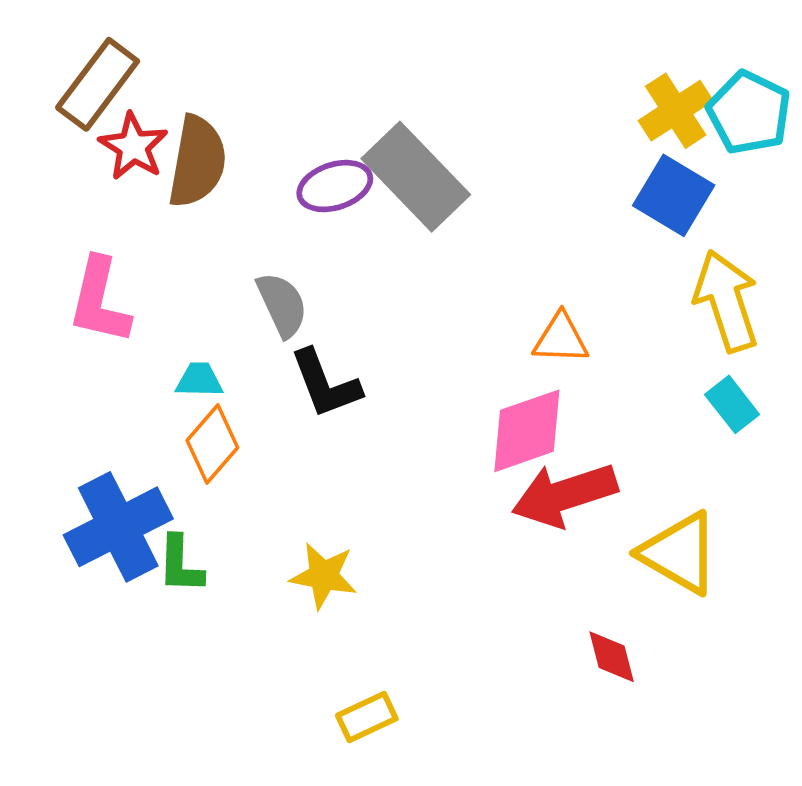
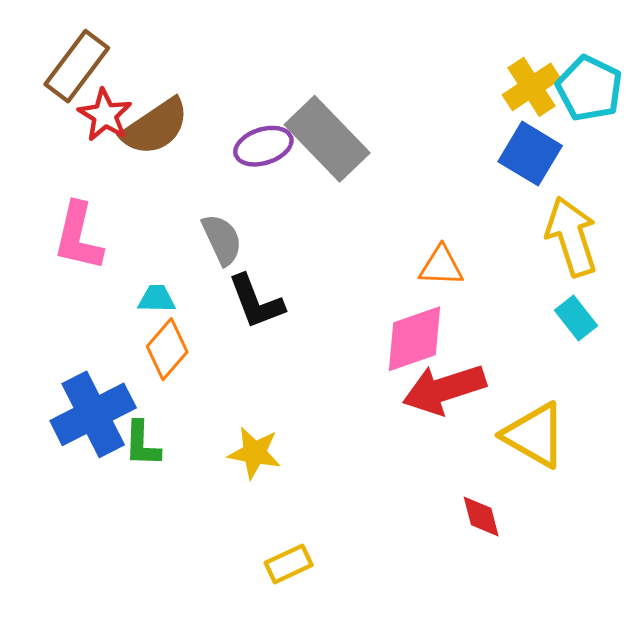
brown semicircle: (197, 162) -> (155, 127), turned 46

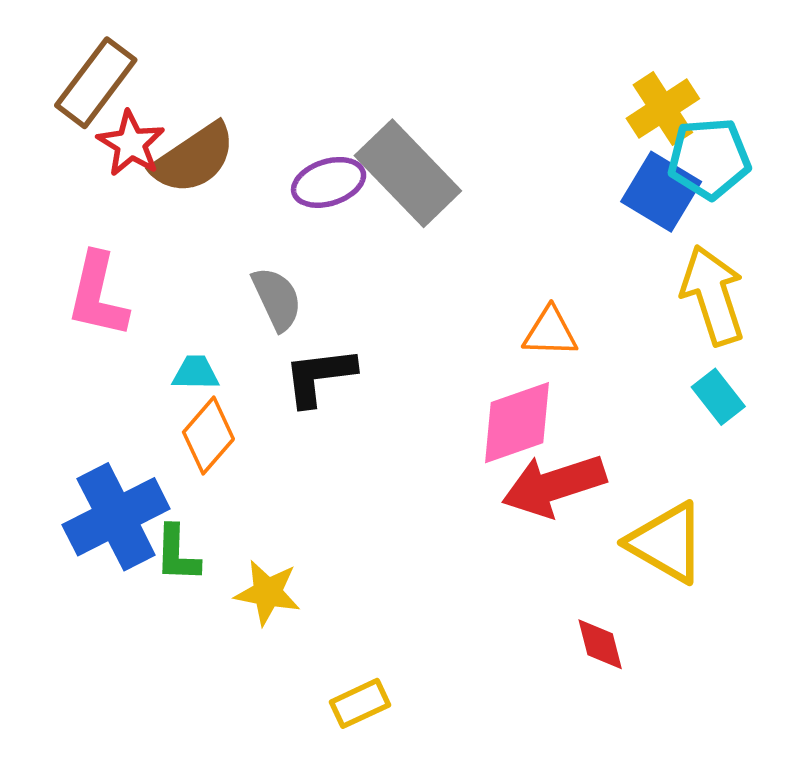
cyan pentagon: (589, 88) -> (709, 158), moved, turned -30
black L-shape: (256, 302) -> (319, 376), turned 104
yellow star: (255, 453) -> (268, 593), moved

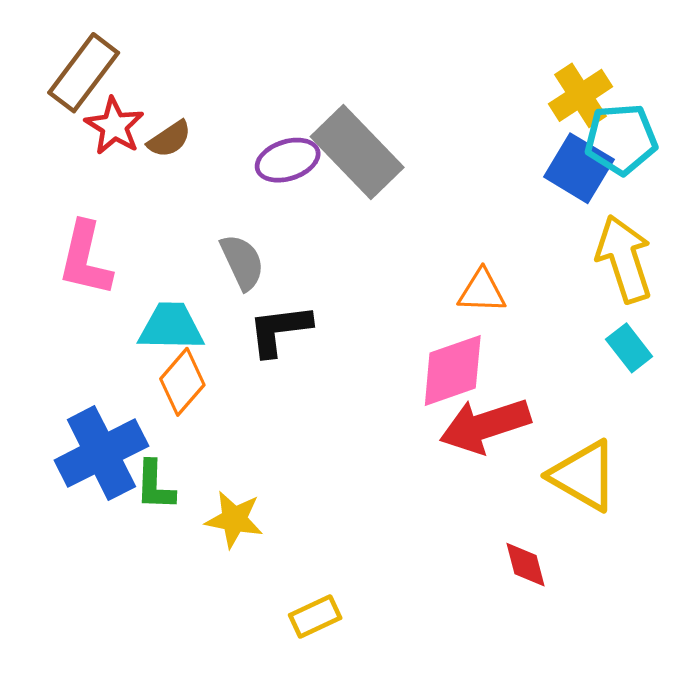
brown semicircle: (194, 158) -> (169, 139), size x0.6
cyan trapezoid: (196, 373) -> (171, 327), size x1.6

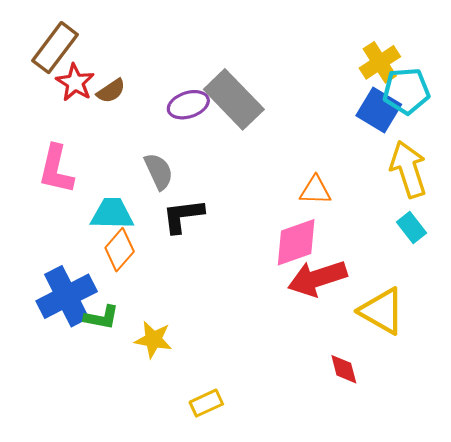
green L-shape: (155, 485) -> (102, 317), turned -81

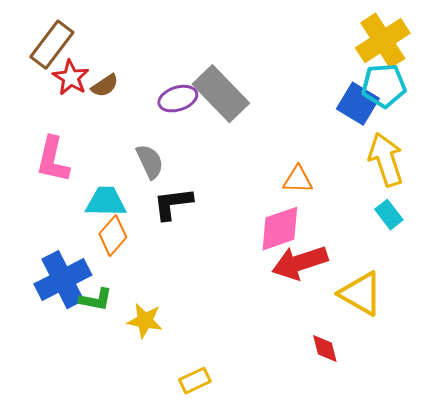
yellow cross: (380, 62) -> (383, 41), moved, size x1.4

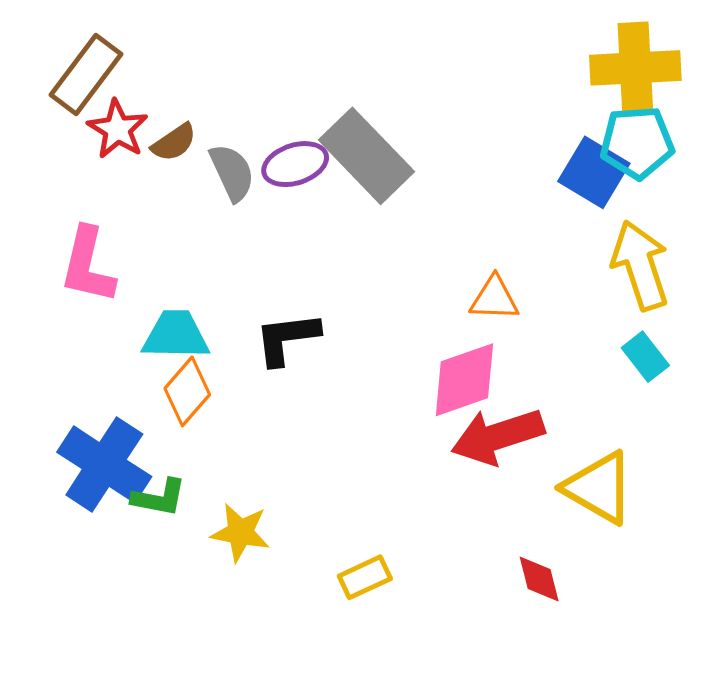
yellow cross: (383, 41) -> (635, 68), turned 30
gray semicircle: (150, 162) -> (232, 172), moved
blue cross: (63, 280) -> (104, 464), turned -30
yellow rectangle: (195, 381) -> (365, 577), moved

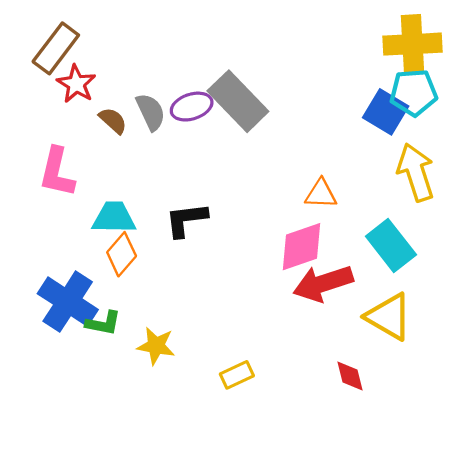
brown semicircle: (174, 142) -> (113, 121), moved, turned -104
cyan rectangle: (645, 357) -> (391, 246), moved, size x1.6

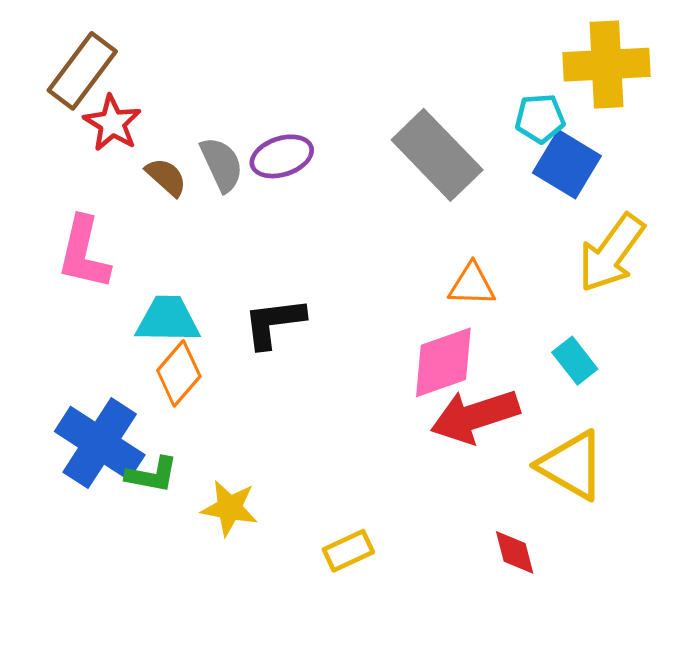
cyan pentagon: (414, 93) -> (540, 118), moved, size x0.7
gray rectangle: (238, 101) -> (437, 155), moved
yellow arrow: (416, 172) -> (611, 253), turned -126
cyan rectangle: (391, 246) -> (575, 361), size x0.6

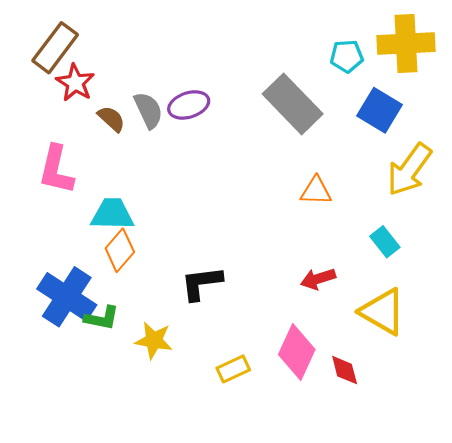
cyan pentagon: (540, 118) -> (347, 56), moved
black L-shape: (274, 323) -> (201, 283), moved
pink diamond: (443, 362) -> (297, 352), moved, turned -46
red arrow: (475, 416) -> (318, 279), size x0.6

